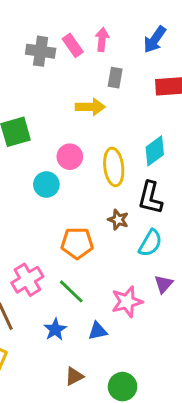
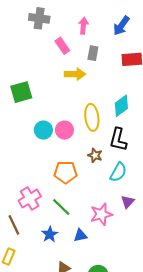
pink rectangle: (73, 45) -> (62, 46), moved
gray cross: (41, 51) -> (39, 18), moved
pink circle: (70, 157) -> (64, 130), moved

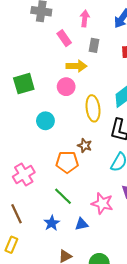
pink circle: (64, 130) -> (66, 87), moved
brown star: (95, 155) -> (85, 146), moved
pink cross: (30, 199) -> (24, 175), moved
pink star: (101, 214) -> (102, 203), turned 30

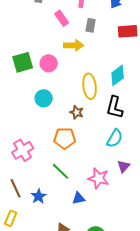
pink circle: (66, 87) -> (49, 63), moved
brown star: (85, 146) -> (77, 112), moved
blue star: (52, 223) -> (39, 196), moved

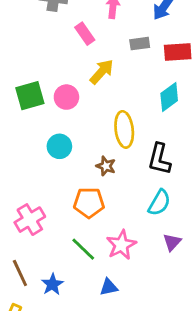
gray rectangle: (91, 25) -> (140, 44), moved, turned 72
yellow arrow: (74, 45) -> (102, 72), turned -48
cyan diamond: (118, 75) -> (169, 97), moved
pink star: (99, 178) -> (121, 245), moved, turned 30

